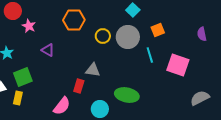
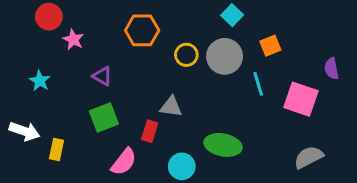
purple semicircle: (202, 34) -> (331, 69), moved
green square: (23, 77) -> (104, 117), moved
gray semicircle: (200, 98) -> (309, 157), moved

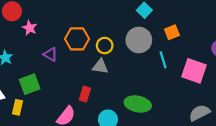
orange hexagon: (142, 30) -> (77, 39), moved
yellow circle: (186, 55) -> (105, 46), moved
gray triangle: (171, 107) -> (100, 66), moved
green square: (104, 117) -> (30, 84), moved

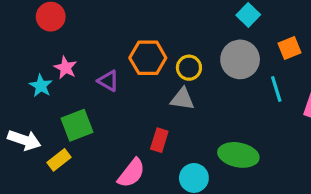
pink star: (30, 28) -> (66, 68), moved
yellow rectangle: (17, 107) -> (59, 160), turned 40

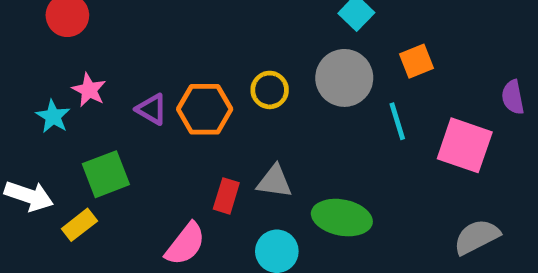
orange hexagon: (148, 58) -> (205, 109), moved
gray triangle: (182, 99) -> (274, 181), moved

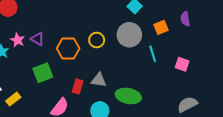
purple semicircle: (513, 97) -> (185, 19), moved
purple triangle: (152, 109) -> (38, 39), moved
pink square: (465, 145) -> (182, 64), size x0.6
green square: (106, 174) -> (43, 73), moved

